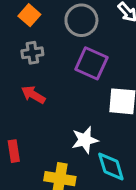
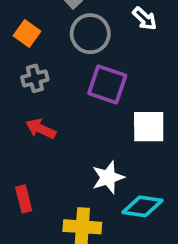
cyan diamond: (111, 166) -> (142, 206), turned -60

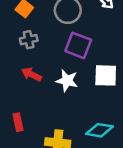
white star: (108, 177) -> (67, 81), moved, turned 30

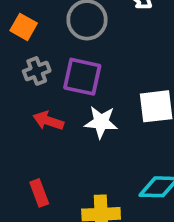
purple square: (78, 45) -> (82, 77), moved

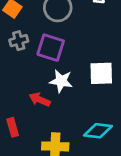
red arrow: (48, 121) -> (40, 100), moved

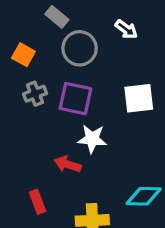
white square: (101, 73) -> (139, 98), moved

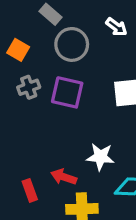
white star: (92, 139) -> (100, 157), moved
red arrow: (68, 164) -> (64, 177), moved

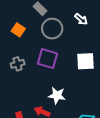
gray cross: (29, 87) -> (18, 64), moved
white star: (100, 157) -> (57, 95), moved

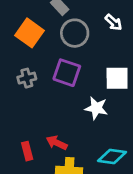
orange square: (18, 30) -> (30, 33), size x1.5
white star: (57, 95) -> (96, 108), moved

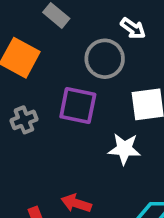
gray circle: (75, 33) -> (105, 59), moved

